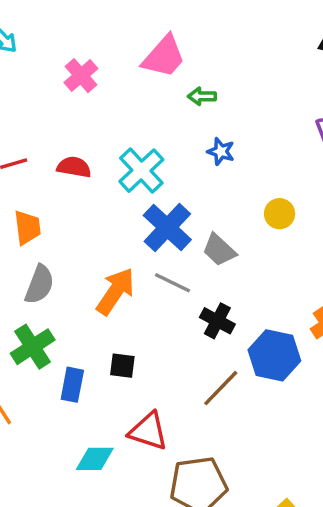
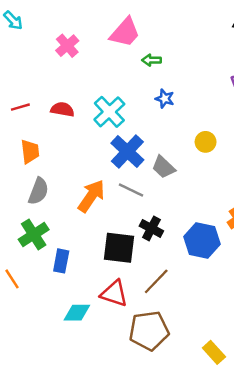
black cross: (217, 321) -> (151, 228), moved
black square: (122, 366) -> (119, 248), moved, size x1.8
brown line: (221, 388) -> (156, 281), moved

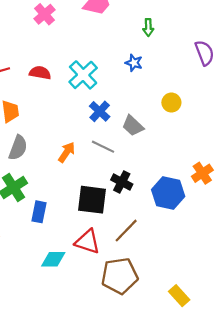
green arrow: (151, 60) -> (148, 27), moved, turned -91
blue cross: (127, 152) -> (100, 111), size x0.7
orange arrow: (91, 196) -> (67, 152), size x0.7

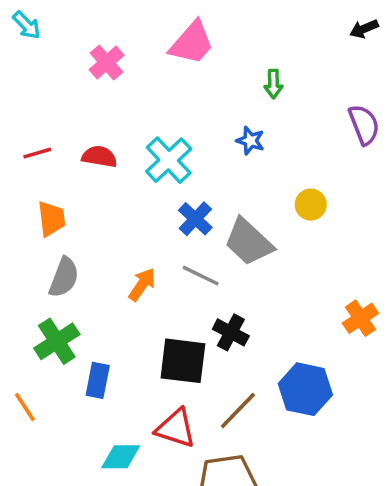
gray trapezoid: (133, 126) -> (249, 242), size x1.4
blue hexagon: (168, 193) -> (305, 389), moved

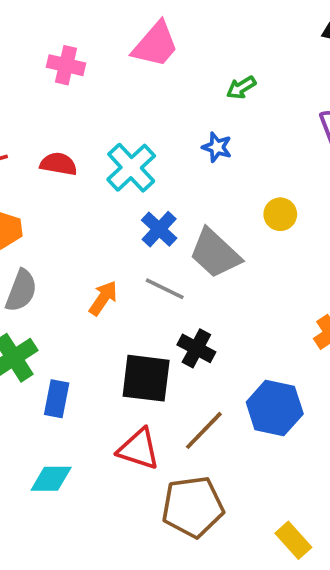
pink cross: (107, 63) -> (66, 65), turned -36
green arrow: (273, 84) -> (241, 88), turned 60
cyan diamond: (121, 457) -> (51, 479), moved

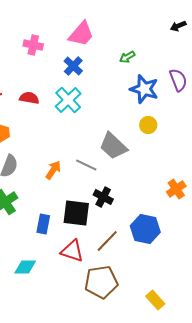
blue star: (217, 147) -> (144, 89), moved, size x1.8
blue cross: (159, 229) -> (73, 66), moved
blue rectangle: (57, 399) -> (43, 224), moved

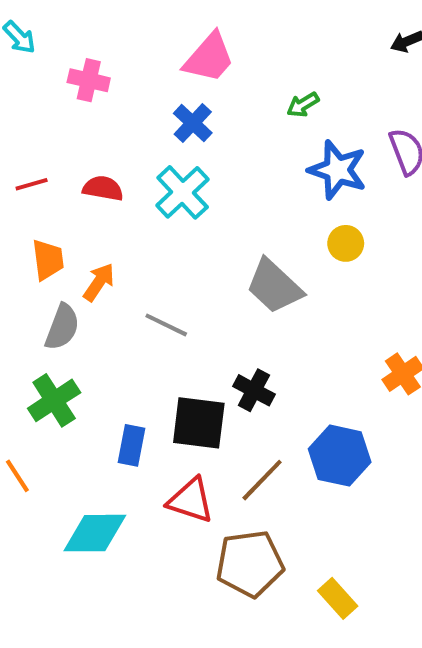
pink cross: (33, 45) -> (89, 80), moved
gray line: (86, 165) -> (166, 325), moved
orange arrow: (53, 170) -> (99, 282), moved
cyan diamond: (25, 267) -> (95, 533), size x1.4
yellow rectangle: (155, 300) -> (338, 598), moved

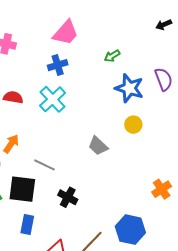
blue cross: (193, 123) -> (58, 65), turned 30
gray trapezoid: (274, 286) -> (98, 146), size x0.7
black cross: (254, 390) -> (68, 197), moved
black square: (199, 423) -> (22, 189), moved

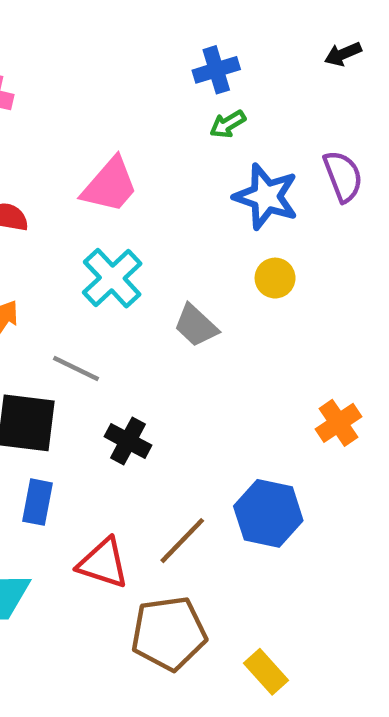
pink trapezoid: (66, 33) -> (110, 185), moved
blue cross: (58, 65) -> (216, 70), moved
cyan cross: (53, 99) -> (112, 278), moved

